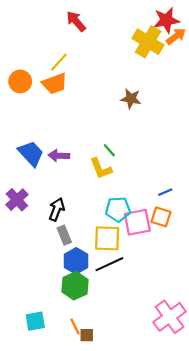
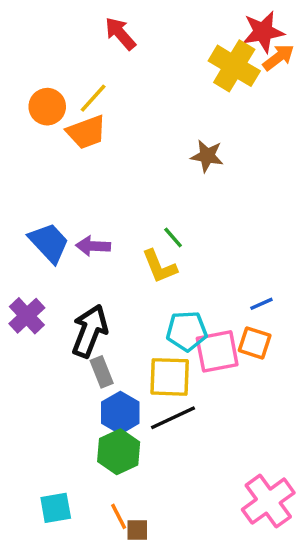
orange circle: (20, 81) -> (47, 107), moved
black arrow: (57, 209) -> (90, 331), size x1.4

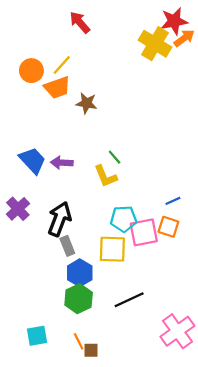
brown star: (207, 156) -> (86, 103), moved
black line: (173, 418) -> (129, 300), moved

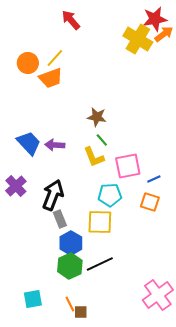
brown star: (86, 103) -> (97, 117), moved
pink square: (144, 232) -> (128, 166), moved
black line: (129, 300) -> (100, 264), moved

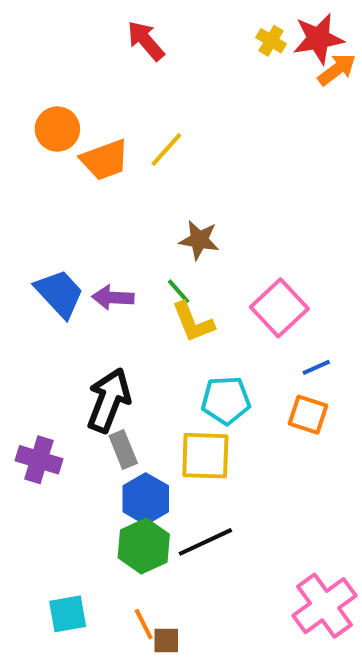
yellow cross: (138, 39) -> (271, 41), moved, size x0.5
yellow line: (55, 58) -> (166, 150), moved
green line: (102, 140) -> (179, 291), moved
pink square: (128, 166) -> (279, 308), moved, turned -32
purple cross: (16, 186) -> (39, 460), moved, turned -30

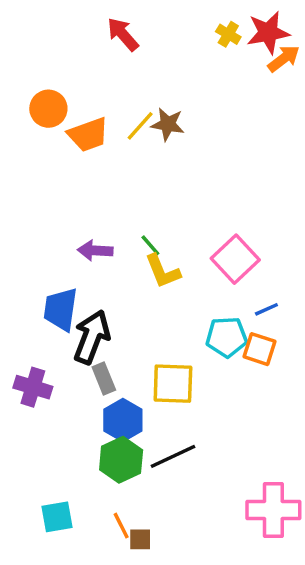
brown star: (199, 240) -> (168, 124), moved
blue trapezoid: (59, 293) -> (61, 309), moved, turned -129
cyan pentagon: (226, 400) -> (227, 337), moved
pink cross: (324, 606) -> (273, 510), turned 36

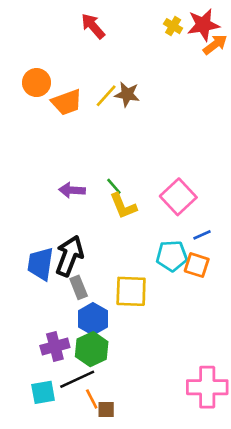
blue trapezoid: (61, 309) -> (40, 264), moved
purple cross: (33, 387) -> (55, 346), moved, turned -32
black line: (173, 456) -> (77, 379), moved

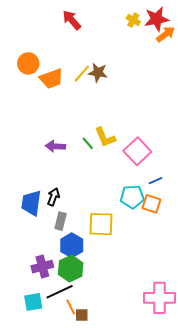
yellow L-shape: (123, 206) -> (105, 137), moved
black arrow: (69, 256) -> (53, 197), size x0.6
gray rectangle: (79, 287) -> (61, 221), turned 36

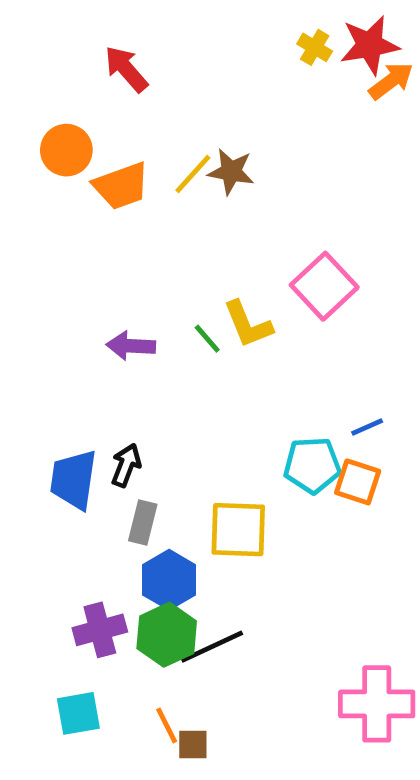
red arrow: (72, 20) -> (126, 69), moved
pink square: (137, 151) -> (324, 286), moved
black line: (60, 292) -> (212, 647), moved

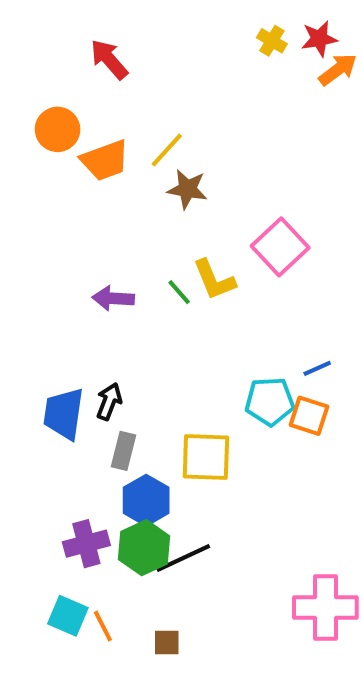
red star: (370, 45) -> (319, 39), size x0.7
brown star: (231, 172) -> (187, 189), moved
cyan square: (78, 713) -> (68, 616), turned 33
orange line: (167, 725) -> (103, 626), moved

